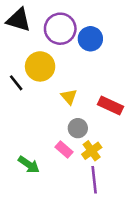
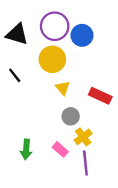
black triangle: (19, 20) -> (17, 34), moved
yellow circle: (40, 66) -> (52, 59), moved
pink rectangle: (64, 150) -> (60, 149), moved
green arrow: (29, 165) -> (26, 149), turned 60

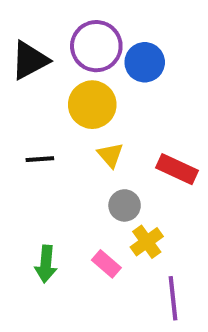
black triangle: (17, 34) -> (30, 60), turned -45
black line: (15, 75) -> (40, 159), moved, turned -56
purple line: (85, 163) -> (173, 298), moved

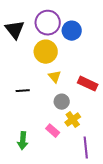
black triangle: (30, 60) -> (15, 30), turned -40
black line: (40, 159) -> (23, 91), moved
green arrow: (46, 264) -> (23, 141), moved

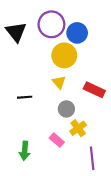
yellow circle: (46, 52) -> (64, 55), moved

